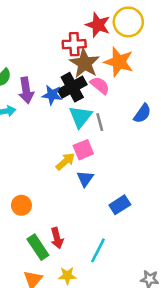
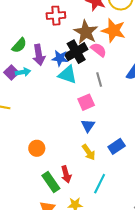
red cross: (74, 44) -> (56, 16), moved
cyan triangle: (81, 117) -> (67, 75), moved, turned -48
yellow arrow: (65, 161) -> (89, 152), moved, turned 98

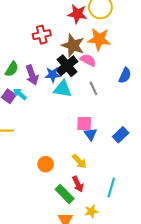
cyan arrow: (23, 72) -> (20, 94), turned -120
pink square: (86, 102) -> (84, 124), moved, turned 35
blue rectangle: (117, 146) -> (121, 135), moved
yellow arrow: (89, 152) -> (79, 161), moved

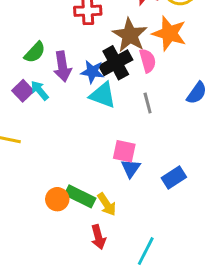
pink semicircle: (88, 60) -> (148, 61), turned 35
green rectangle: (65, 194) -> (80, 196), moved, turned -30

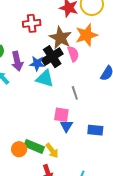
orange star: (169, 33) -> (86, 35), turned -30
gray line: (148, 103) -> (75, 93), moved
blue rectangle: (174, 178) -> (95, 130), turned 42

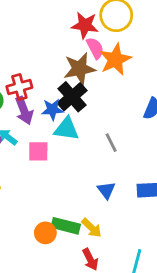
red cross: (32, 23) -> (19, 87), moved
brown star: (60, 38) -> (79, 69), turned -30
pink semicircle: (73, 54) -> (95, 48), moved
pink square: (61, 115) -> (38, 151), moved

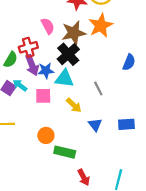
pink semicircle: (95, 48) -> (48, 26), moved
blue star: (52, 109) -> (46, 71), moved
yellow arrow: (92, 228) -> (74, 105), moved
orange circle: (45, 233) -> (46, 135), moved

